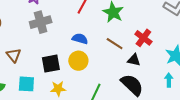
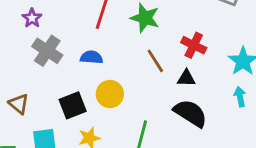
gray cross: (41, 22) -> (47, 51), turned -30
blue semicircle: (80, 39) -> (92, 57), moved
brown line: (115, 44) -> (155, 61), turned 36

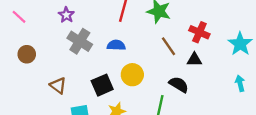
cyan arrow: (240, 97) -> (240, 83), moved
black semicircle: (190, 113) -> (179, 85), moved, size x0.7

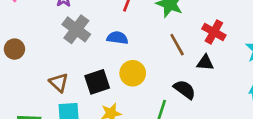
brown circle: (27, 54) -> (14, 49), moved
brown triangle: (58, 85) -> (59, 83), moved

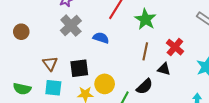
brown line: (177, 45) -> (145, 51), turned 30
yellow circle: (133, 73) -> (105, 84), moved
black semicircle: (185, 89) -> (145, 86), turned 90

